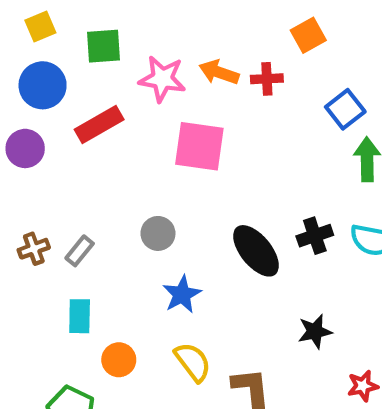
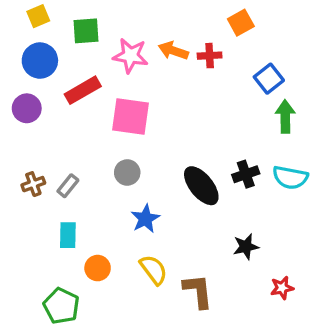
pink square: (199, 146) -> (130, 117), moved

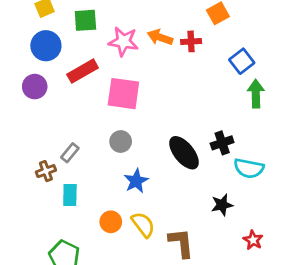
cyan semicircle: (290, 177) -> (249, 168), moved
brown cross: (33, 184) -> (46, 171), moved
orange circle: (98, 268) -> (111, 222), moved
red star: (282, 288) -> (253, 240), turned -30

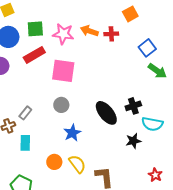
green square: (85, 20) -> (35, 29), moved
green arrow: (256, 94) -> (157, 71), turned 126
black star: (222, 205) -> (133, 141), moved

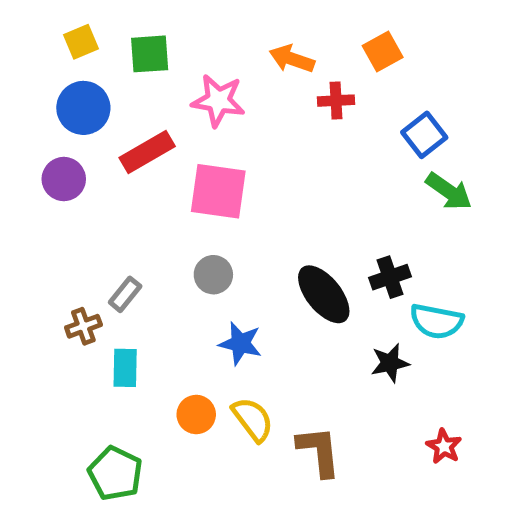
green square: (35, 29) -> (150, 54), moved
orange arrow: (89, 31) -> (292, 59), moved
blue star: (72, 133) -> (240, 343), turned -30

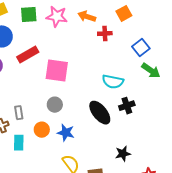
pink star: (218, 101) -> (57, 16), moved
gray rectangle: (125, 294) -> (19, 113), turned -48
cyan semicircle: (437, 321) -> (113, 82), moved
black star: (390, 363) -> (123, 154), moved
orange circle: (196, 414) -> (42, 130), moved

